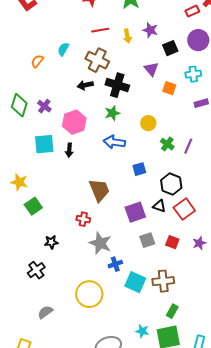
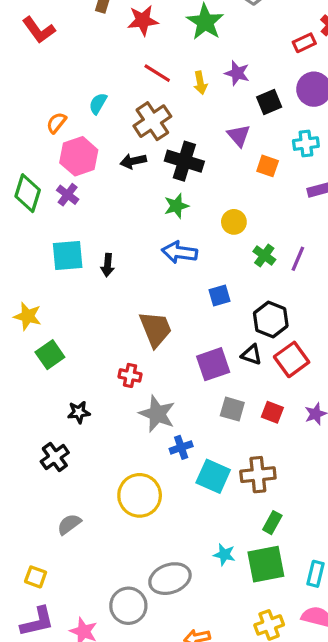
red line: (100, 30) -> (157, 73), turned 42
brown cross: (97, 60) -> (152, 121), turned 30
pink hexagon: (74, 122) -> (79, 156), moved
gray square: (147, 240) -> (232, 409), turned 35

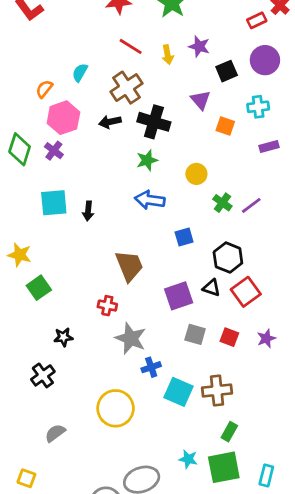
purple line: (298, 259) -> (251, 205), turned 30

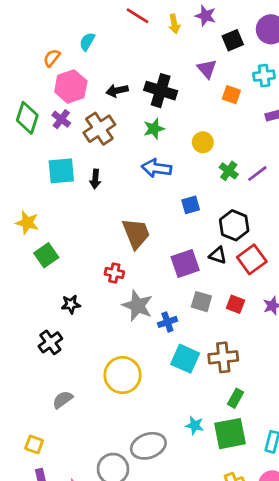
brown cross: (126, 88) -> (99, 129), moved
blue cross: (151, 367) -> (167, 322), moved

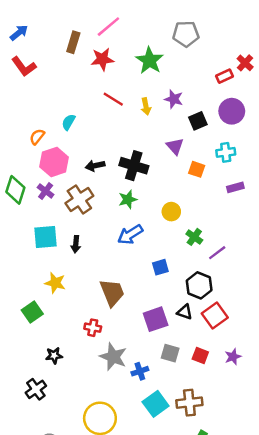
blue arrow: (157, 168) -> (130, 235), turned -40
purple line: (257, 174) -> (217, 253), moved
yellow star: (27, 223) -> (55, 283), moved
cyan square: (185, 359) -> (156, 404), turned 30

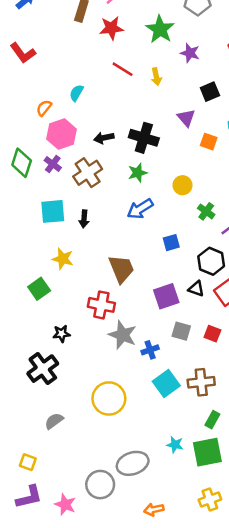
red L-shape: (24, 66) -> (23, 53), moved
purple star: (174, 99) -> (190, 53), moved
red cross: (93, 328) -> (101, 305), size x1.5
black cross: (36, 389) -> (43, 369), size x1.4

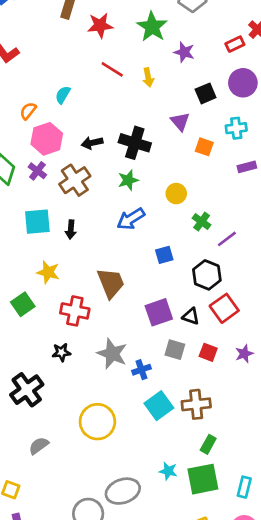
black triangle: (196, 289) -> (191, 316), moved
red cross: (101, 305) -> (75, 311), moved
black star: (61, 334) -> (61, 352), moved

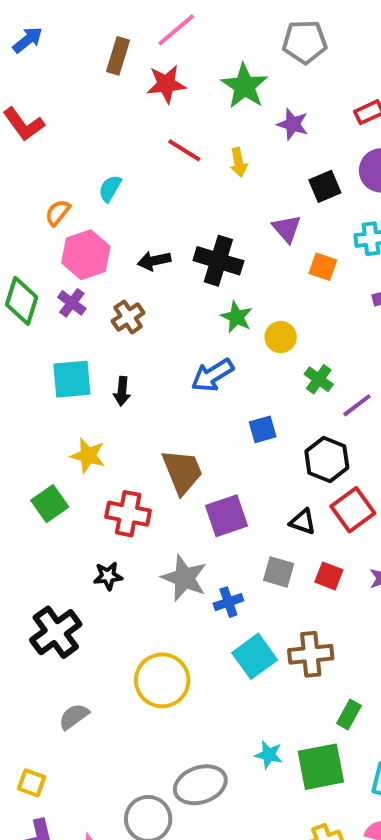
brown cross: (75, 180) -> (128, 317), size x0.7
green star: (128, 180) -> (236, 317), moved, turned -30
purple square: (159, 312) -> (226, 516), moved
green rectangle: (208, 444) -> (349, 715), moved

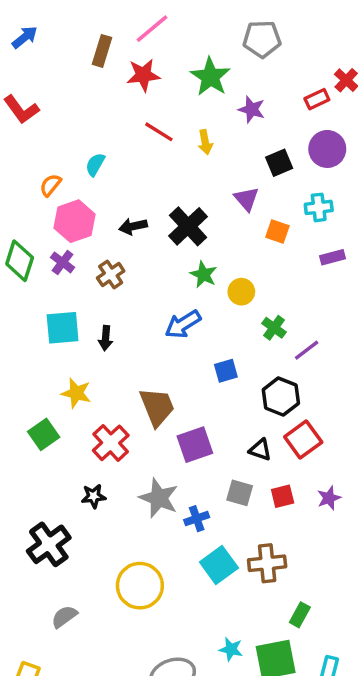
black cross: (218, 261) -> (188, 226), turned 30
red cross: (128, 514) -> (111, 443), turned 36
red square: (329, 576) -> (283, 496), turned -35

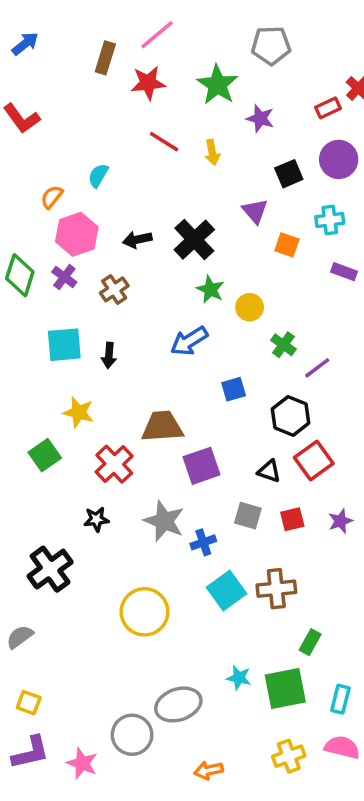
purple rectangle: (332, 257) -> (344, 272), turned 35
brown trapezoid: (157, 407) -> (162, 427), turned -72
gray semicircle: (64, 617) -> (20, 637), moved

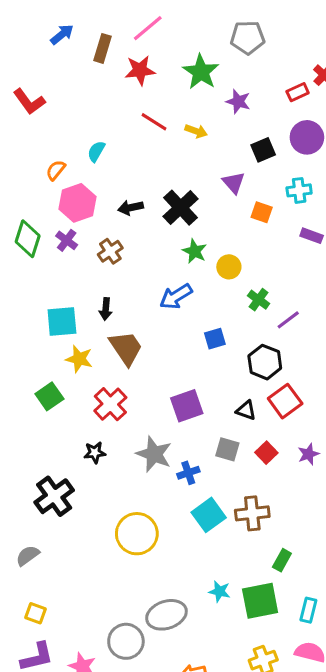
blue arrow: (25, 44) -> (62, 34), moved
yellow arrow: (212, 152) -> (196, 131), turned -60
cyan square: (64, 345) -> (62, 321), moved
brown trapezoid: (162, 427) -> (126, 348), moved, turned 60
red square: (292, 519) -> (266, 453), turned -30

